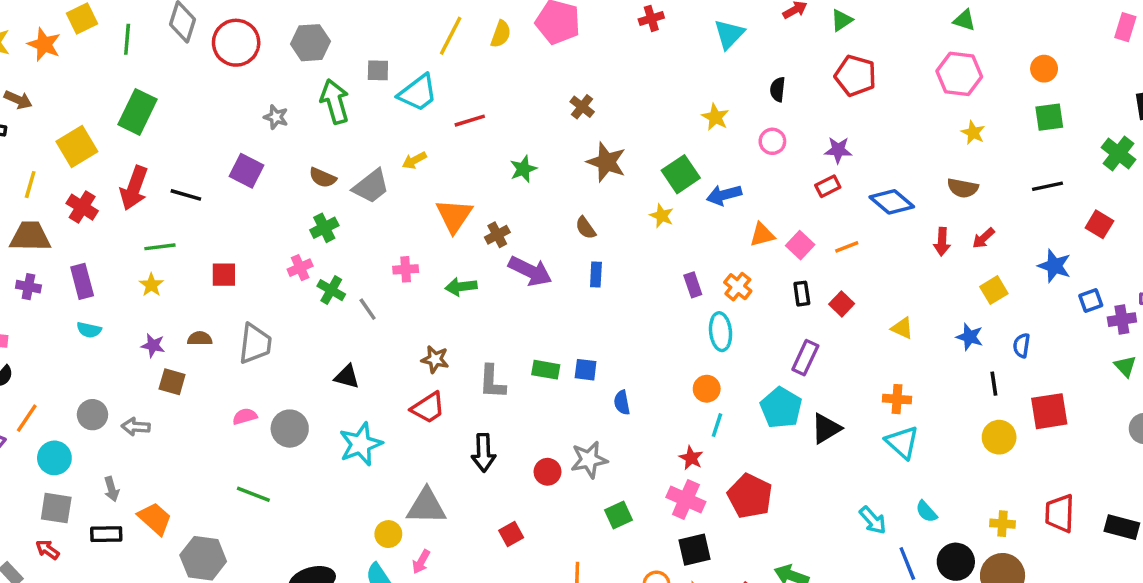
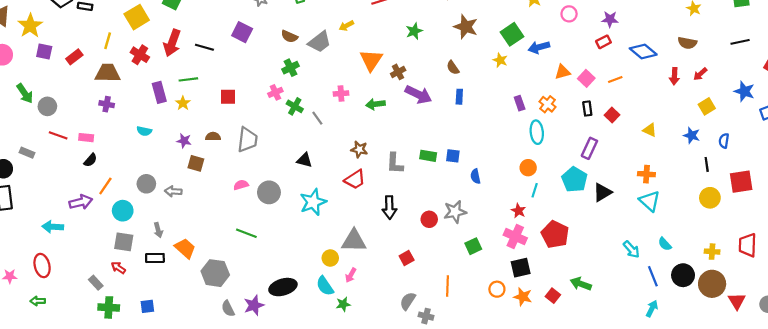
purple rectangle: (82, 281) -> (159, 92), moved

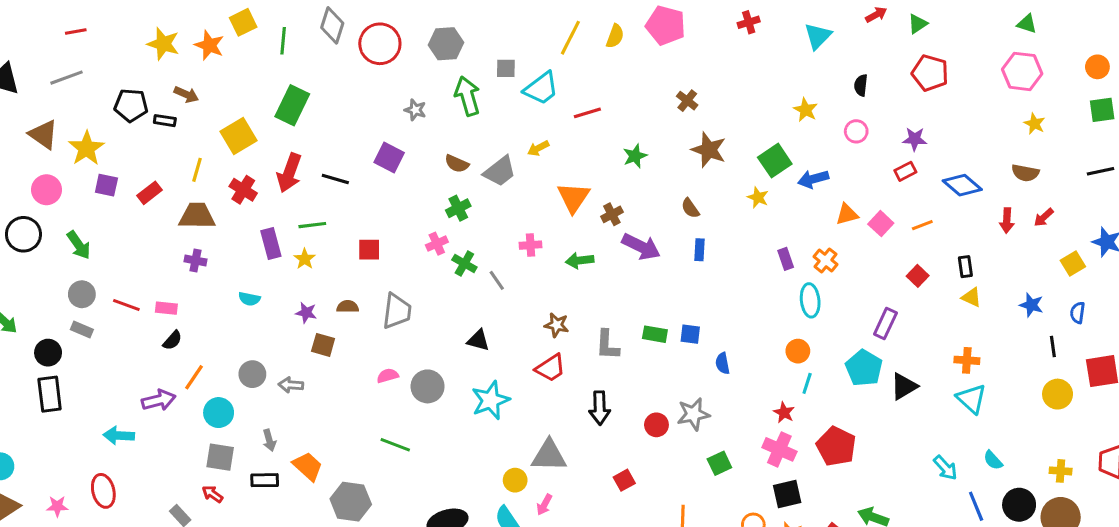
gray circle: (47, 106) -> (82, 294), moved
yellow square: (707, 106) -> (1073, 264), moved
black rectangle: (587, 109) -> (965, 267), moved

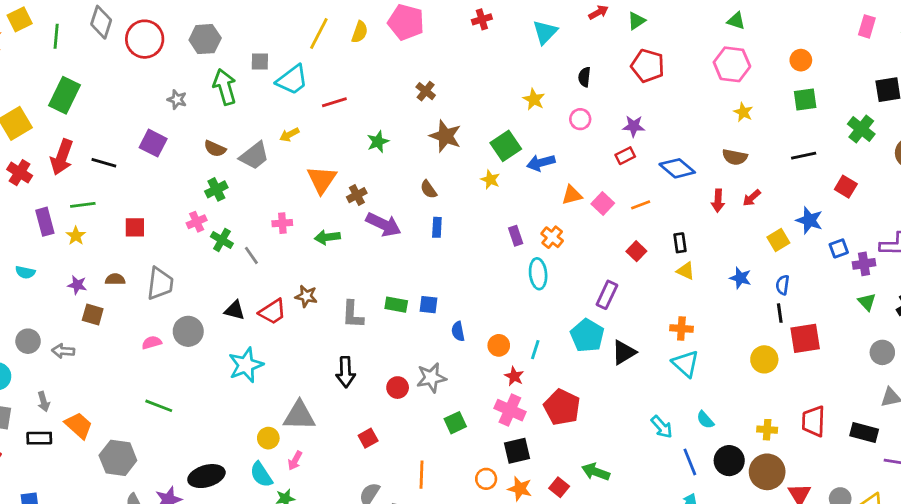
black line: (1053, 346) -> (780, 313), moved
orange circle: (798, 351) -> (499, 345), moved
red trapezoid: (550, 368) -> (273, 312), moved
gray circle: (428, 386) -> (188, 331), moved

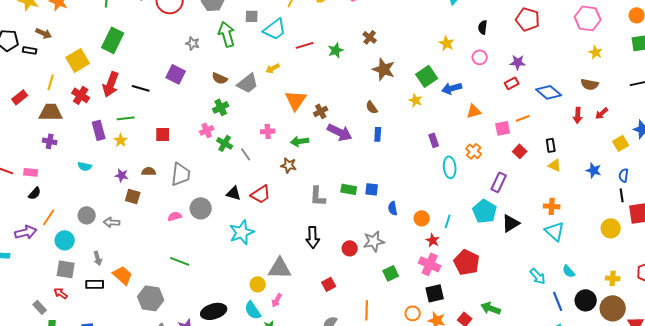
green star: (378, 142) -> (336, 50), moved
pink square: (603, 203) -> (503, 128), moved, turned 35
orange cross: (552, 237) -> (474, 151), moved
brown star: (306, 296) -> (289, 165), moved

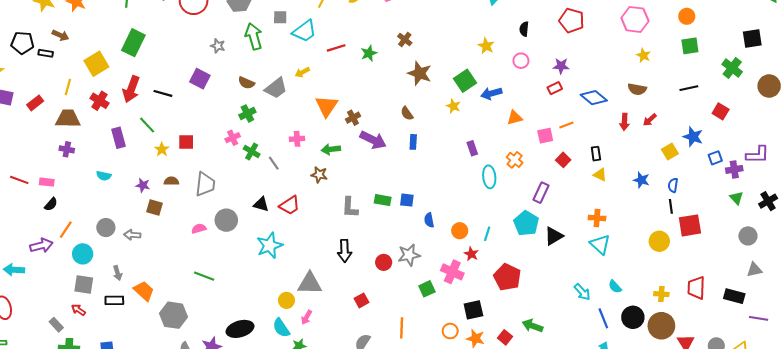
green line: (126, 118) -> (147, 125), turned 54
yellow star: (121, 140) -> (162, 149), moved
pink cross: (430, 264) -> (452, 272), moved

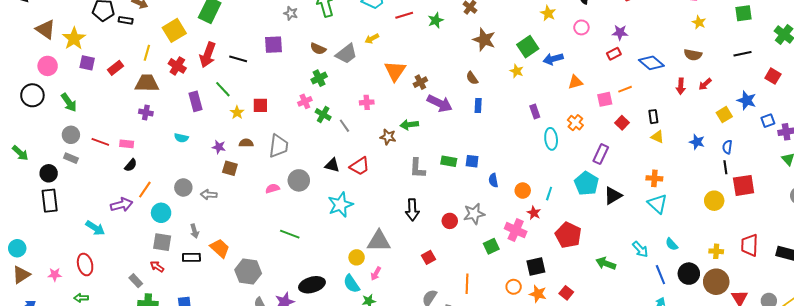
purple square: (200, 79) -> (274, 45), turned -30
green arrow: (331, 149) -> (409, 125), moved
cyan arrow: (14, 270) -> (95, 228), turned -150
green line: (204, 276) -> (290, 234), moved
green arrow: (533, 326) -> (606, 263), moved

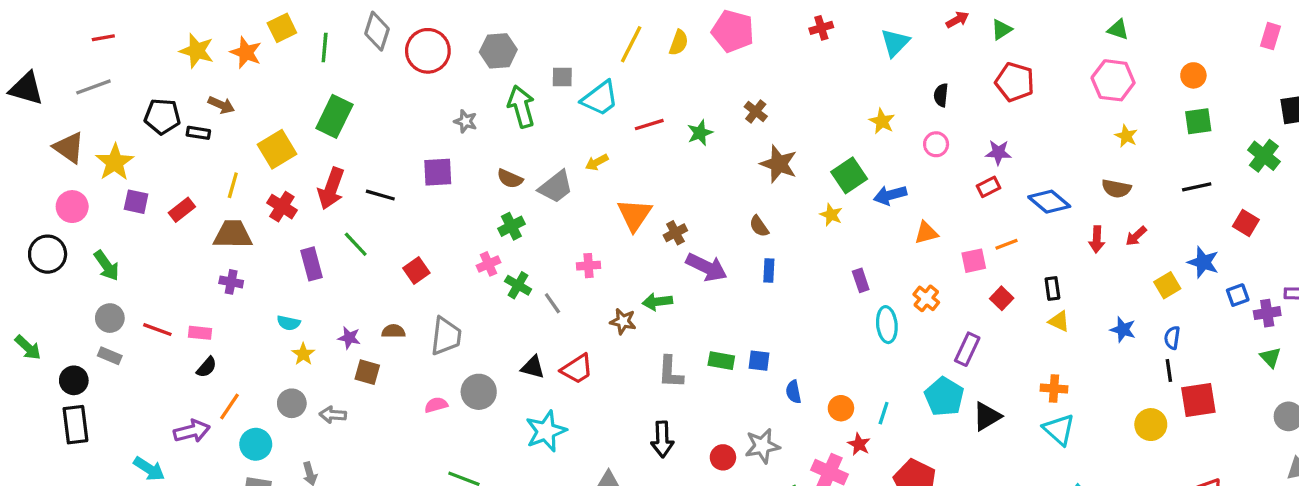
red square: (260, 105) -> (416, 270), turned -35
yellow star: (237, 113) -> (303, 354), moved

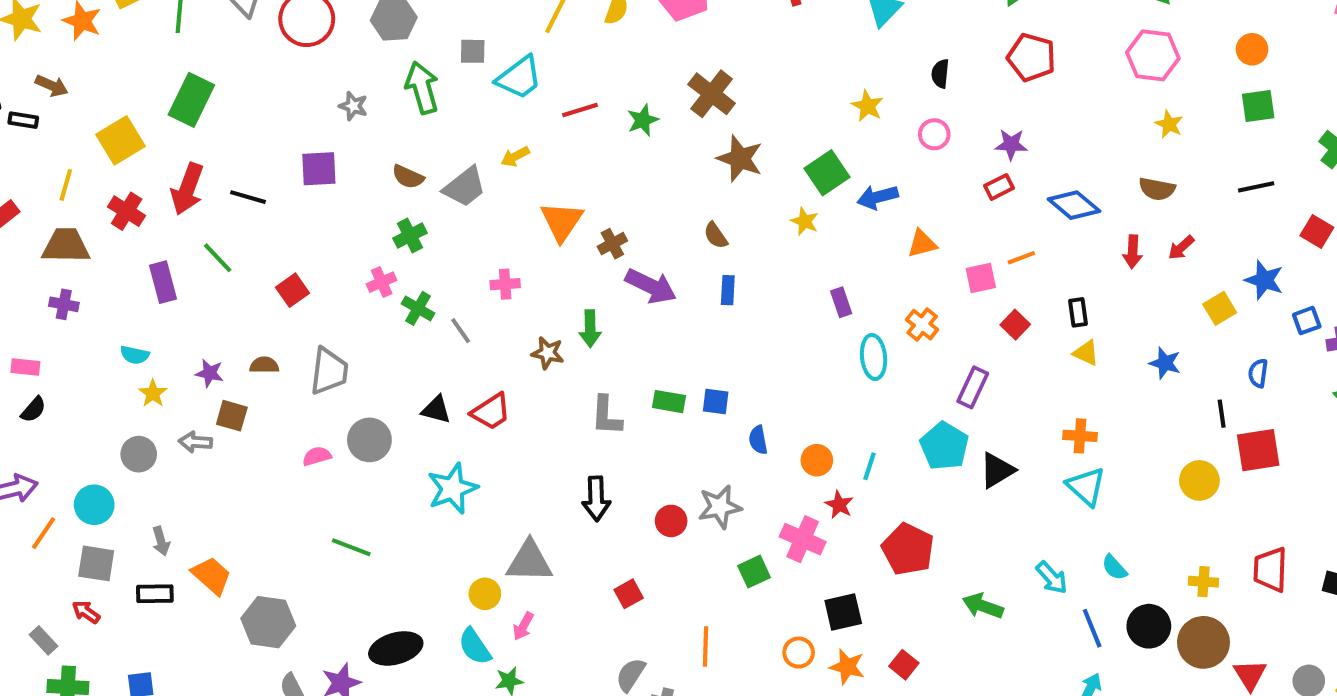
brown cross: (756, 111) -> (712, 94), size x1.6
green arrow: (657, 302) -> (590, 329), turned -84
blue semicircle: (1172, 338) -> (1258, 373), moved
orange line: (230, 407) -> (44, 533), moved
gray arrow: (333, 415) -> (195, 442), moved

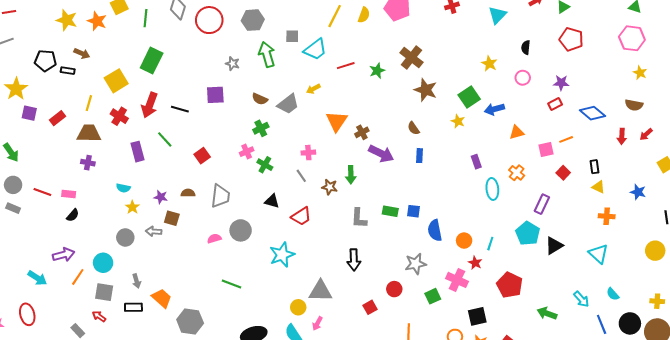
gray line: (461, 331) -> (301, 176), moved
black triangle: (436, 410) -> (272, 201), moved
orange cross: (1080, 436) -> (607, 216), moved
blue semicircle: (758, 440) -> (435, 230), size x1.5
red circle: (671, 521) -> (394, 289), moved

